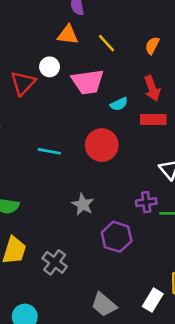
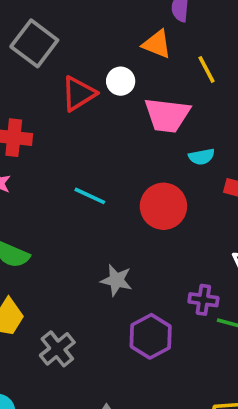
gray star: (83, 204) -> (116, 280), turned -30

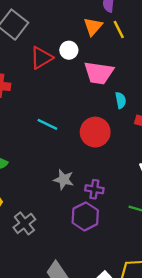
orange triangle: (157, 44) -> (93, 27), turned 48
yellow line: (206, 69) -> (119, 30), moved
cyan semicircle: (202, 157) -> (121, 100), turned -91
purple cross: (203, 300) -> (94, 189), moved

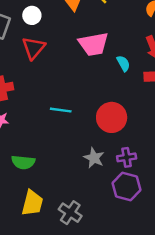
white circle: (69, 50) -> (32, 15), moved
red circle: (95, 132) -> (112, 117), moved
gray star: (64, 180) -> (94, 158), turned 30

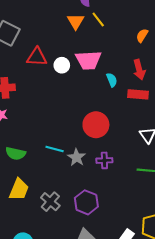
white circle: (32, 15) -> (62, 65), moved
red triangle: (34, 48) -> (37, 57), turned 45
cyan line: (61, 110) -> (55, 149), moved
purple hexagon: (127, 186) -> (86, 202), moved

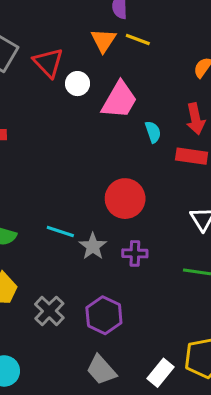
yellow line: (98, 20) -> (138, 39), turned -35
red triangle: (37, 57) -> (48, 63), moved, turned 40
pink trapezoid: (88, 60) -> (119, 100), turned -60
white circle: (62, 65) -> (78, 84), moved

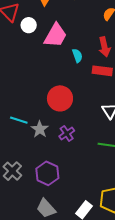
purple cross: (135, 253) -> (67, 134), turned -35

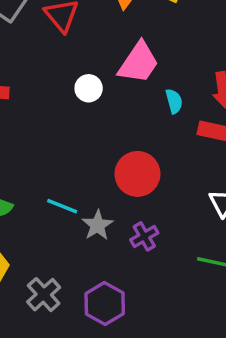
white circle: (29, 25) -> (89, 88), moved

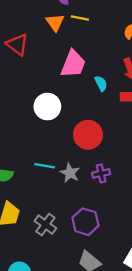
white circle: (89, 88) -> (47, 107), moved, size x1.5
purple cross: (144, 236) -> (101, 173), turned 30

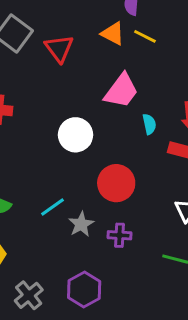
orange triangle: (55, 22) -> (113, 34), turned -42
cyan line: (45, 166) -> (52, 207), turned -60
gray cross: (45, 225) -> (29, 295), moved

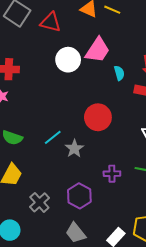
red triangle: (59, 48) -> (51, 22), turned -35
white circle: (76, 135) -> (68, 60), moved
purple cross: (120, 235) -> (112, 174), moved

